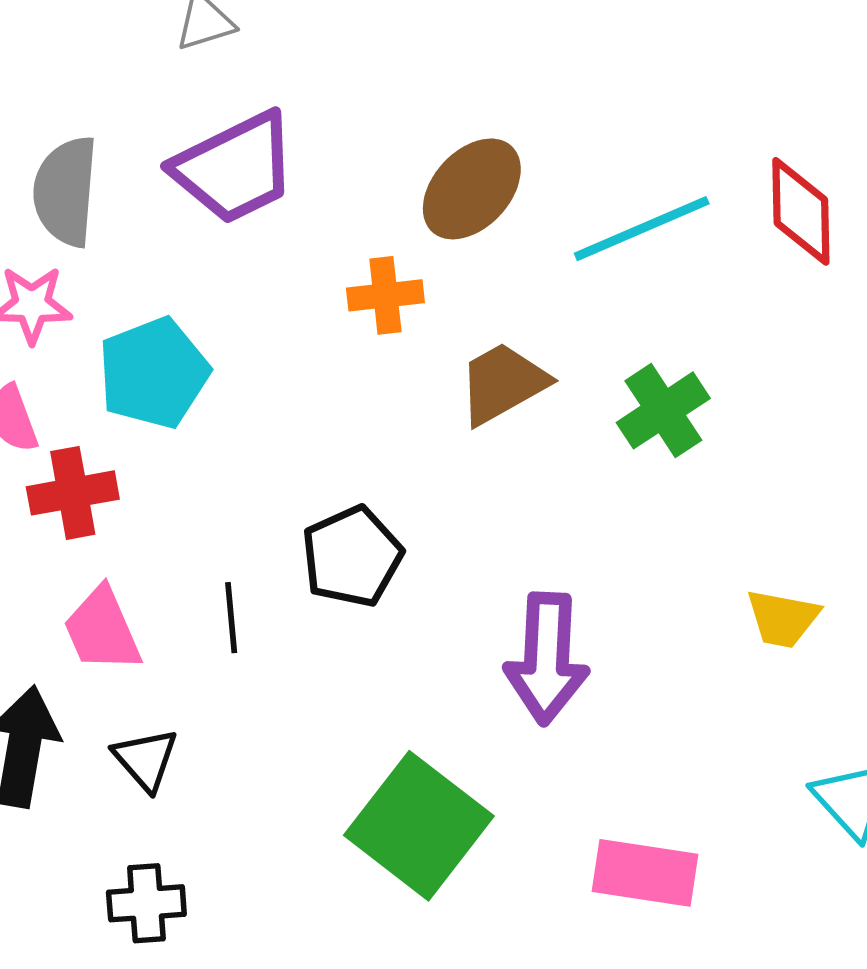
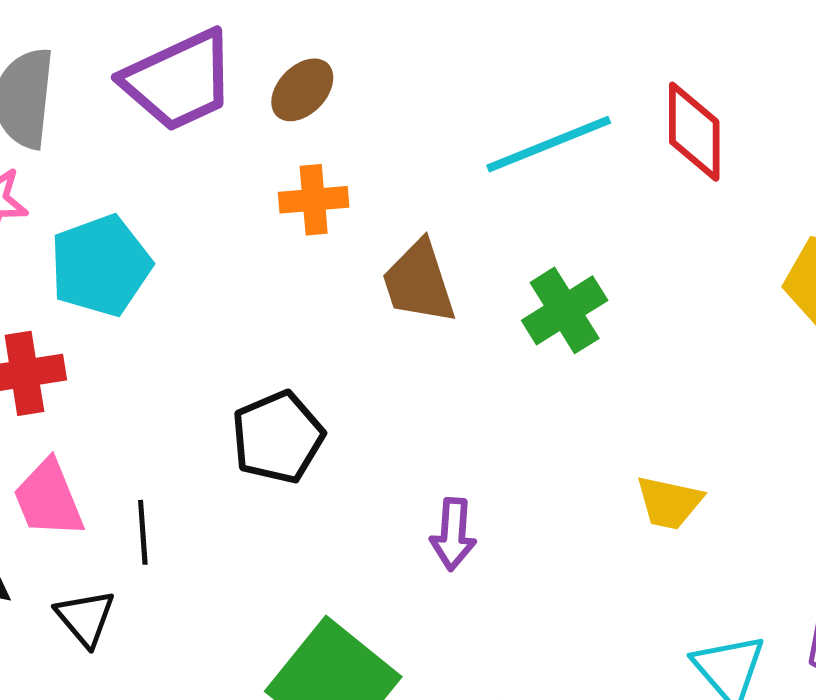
brown ellipse: (472, 189) -> (302, 90), moved, size x0.7
brown trapezoid: (503, 383) -> (419, 282), turned -80
black line: (231, 618) -> (143, 532), moved
purple arrow: (547, 659) -> (453, 534), size x0.6

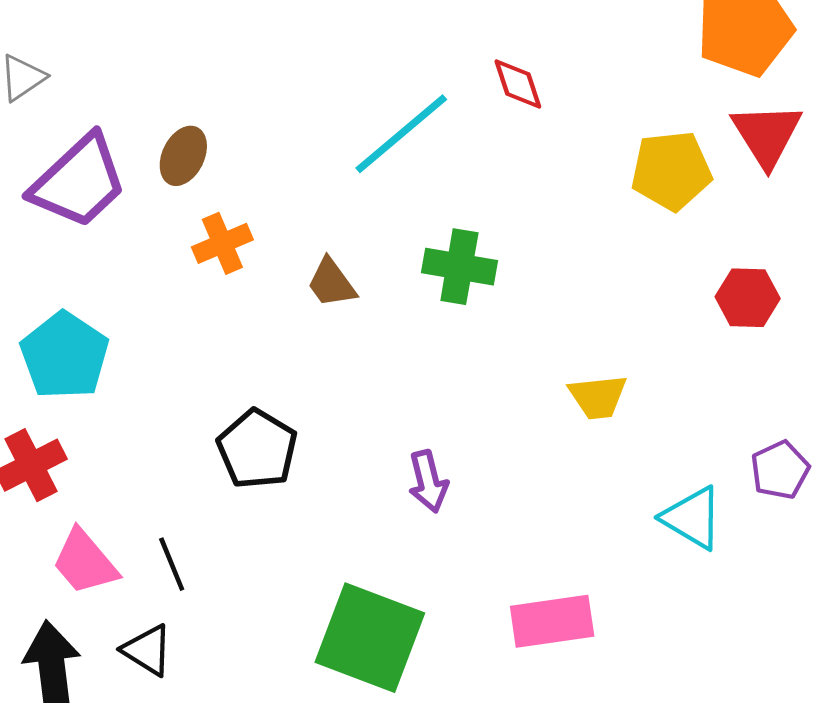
red diamond: (694, 132) -> (518, 84), size x0.7
brown trapezoid: (419, 282) -> (332, 283), size x0.7
green cross: (565, 310) -> (459, 267), turned -30

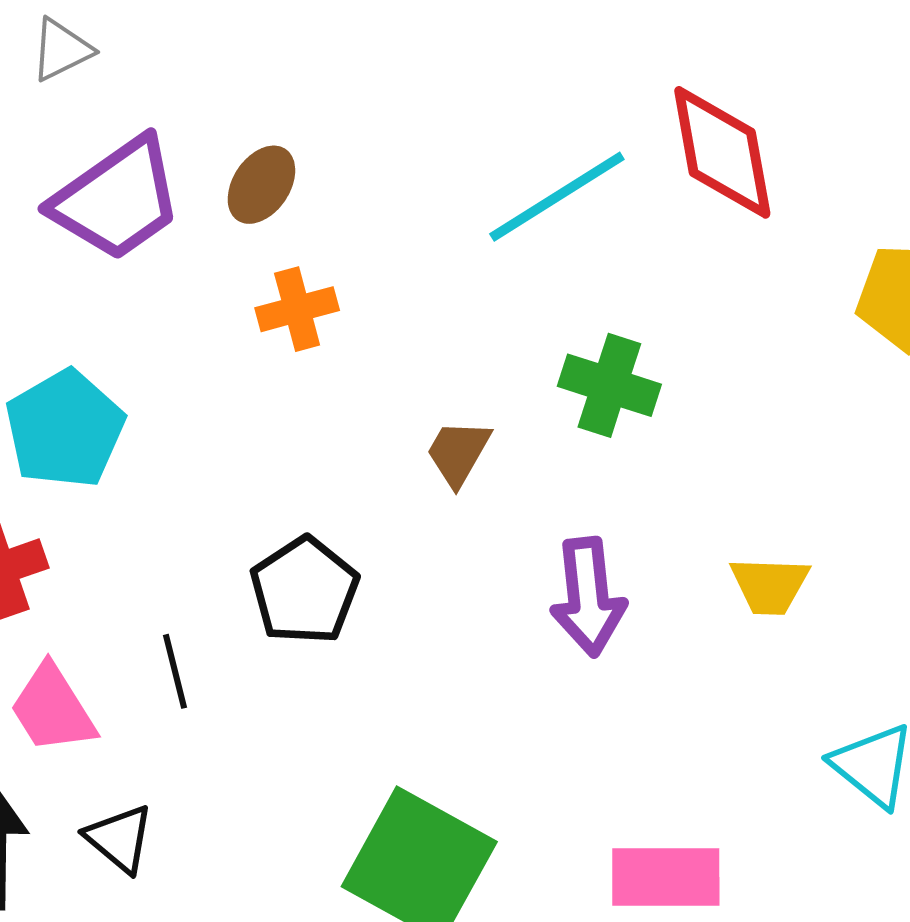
red diamond: (518, 84) -> (722, 152), size x1.8
brown trapezoid: (332, 283) -> (458, 453), moved, turned 58
purple arrow: (428, 481) -> (588, 597), moved, size x1.4
black line: (172, 564) -> (175, 671), moved

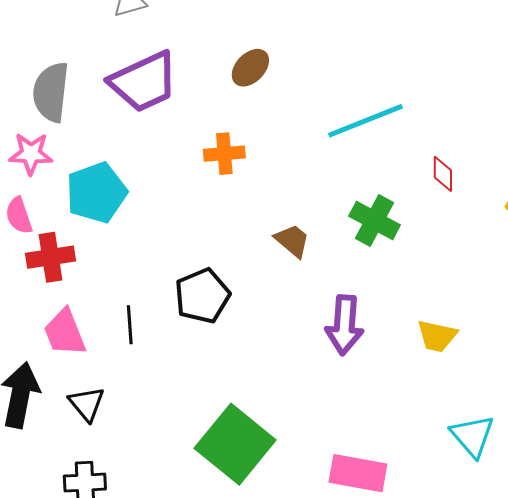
red diamond: (722, 152) -> (443, 174), moved, size x0.5
brown ellipse: (261, 185) -> (250, 68), moved
brown trapezoid: (458, 453) -> (292, 241), turned 90

